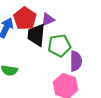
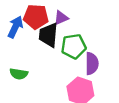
red pentagon: (25, 18) -> (36, 17), turned -30

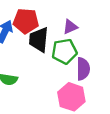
purple triangle: (61, 18) -> (70, 27), moved

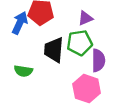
black trapezoid: (39, 40) -> (54, 50), moved

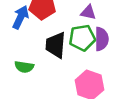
purple triangle: (85, 18) -> (88, 12), turned 35
purple semicircle: (98, 60) -> (102, 39), moved

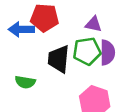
blue arrow: (21, 17) -> (21, 29), turned -115

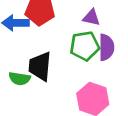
black trapezoid: (59, 59) -> (40, 66), moved

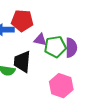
purple triangle: (91, 17) -> (40, 40), moved

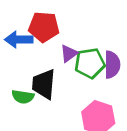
purple triangle: (40, 40) -> (69, 53), turned -48

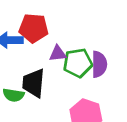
purple triangle: (69, 53) -> (58, 54), turned 30

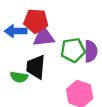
purple triangle: (58, 54) -> (44, 37), moved, size x1.5

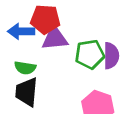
black trapezoid: (36, 67) -> (26, 92), moved
green semicircle: (19, 77) -> (25, 68), moved

